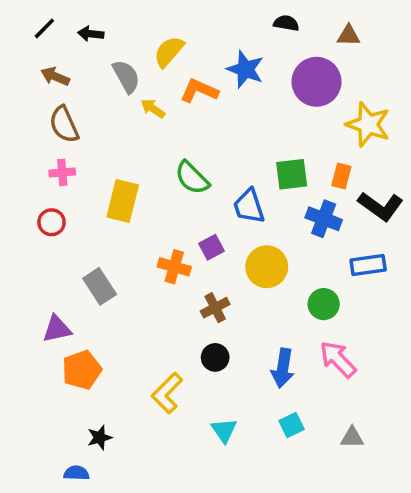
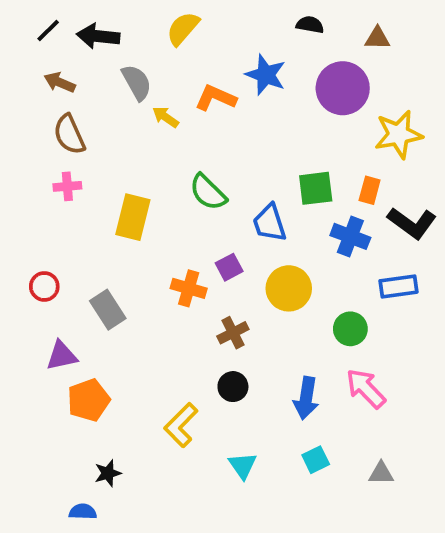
black arrow: (91, 34) -> (98, 36), size x1.5
yellow semicircle: (169, 52) -> (183, 29), moved
yellow star: (368, 124) -> (398, 134), turned -30
red circle: (52, 222) -> (44, 286), moved

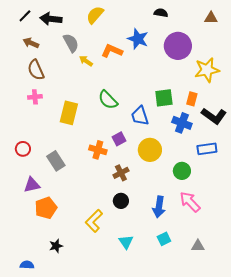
brown triangle: (377, 38) -> (211, 18), moved
blue semicircle: (83, 512) -> (27, 265), moved

